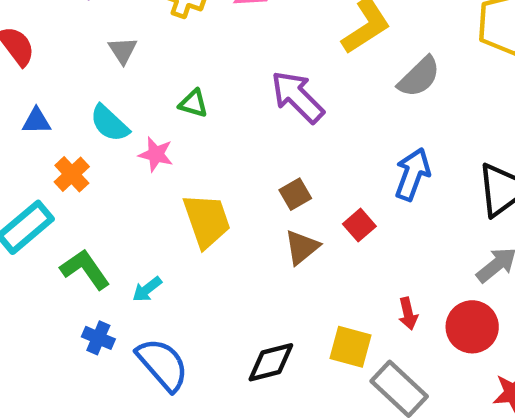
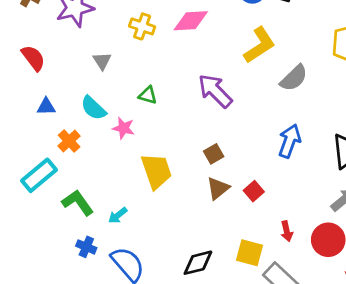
red square: (359, 225) -> (254, 191), moved

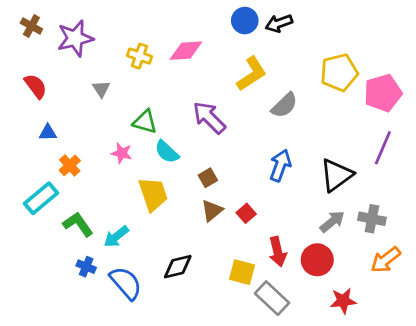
green triangle: (148, 95) -> (145, 122), size x1.4
cyan semicircle: (93, 108) -> (167, 152), moved
cyan arrow: (118, 215) -> (116, 237), size x1.4
red arrow: (287, 231) -> (278, 252), size x1.5
black diamond: (198, 263) -> (178, 267), moved

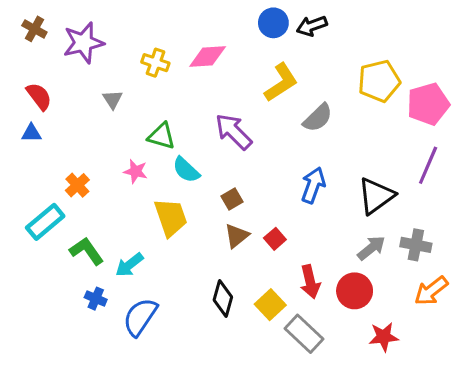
blue triangle: (48, 133) -> (31, 133), moved
black diamond: (178, 267) -> (223, 299), moved, turned -60
yellow square: (242, 272) -> (270, 305), turned 32
blue semicircle: (126, 283) -> (140, 317), turned -105

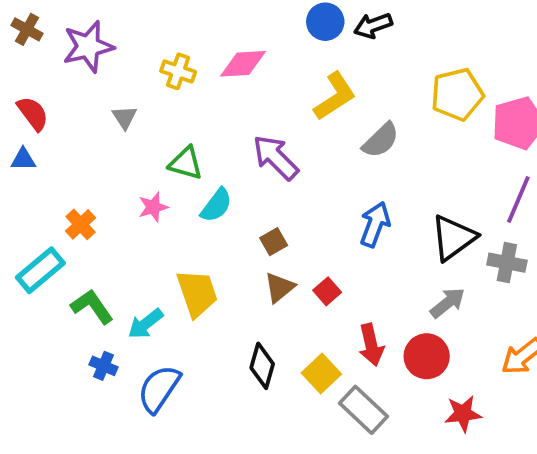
cyan semicircle: (186, 170) -> (216, 205), turned -96
pink star: (136, 171) -> (153, 207), turned -30
yellow trapezoid: (171, 217) -> (197, 293), moved
gray cross: (416, 245) -> (507, 263), moved

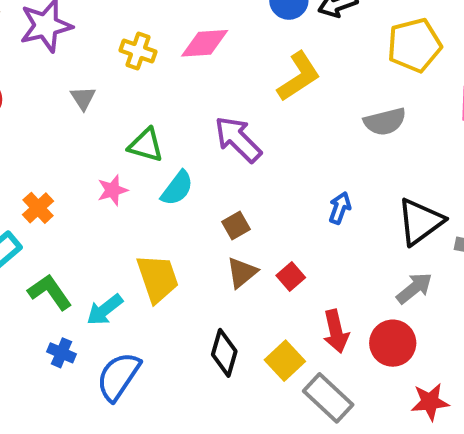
yellow pentagon: (457, 94) -> (414, 45), moved
gray semicircle: (381, 140) -> (385, 122), moved, turned 30
blue arrow: (375, 224) -> (340, 208), size x0.7

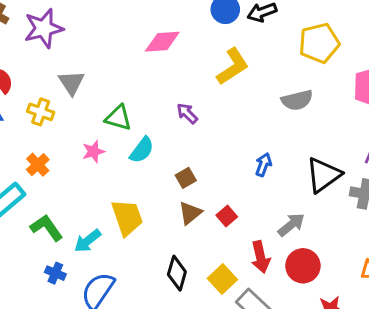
yellow cross: (138, 51) -> (41, 112), moved
gray triangle: (83, 98) -> (71, 83), size x1.4
purple arrow: (238, 139) -> (187, 113), size x0.6
gray arrow: (414, 288) -> (291, 225), moved

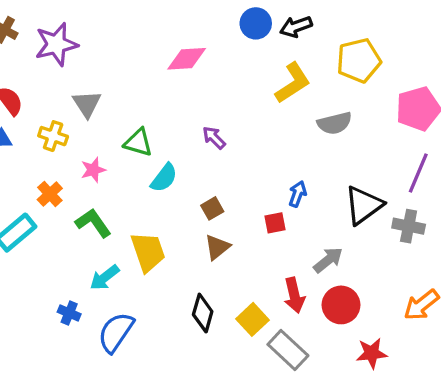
yellow L-shape: (233, 66) -> (293, 83), moved
pink star: (93, 151) -> (93, 170), moved
red square: (227, 216) -> (275, 223), moved, turned 30
green L-shape: (47, 228) -> (93, 223), moved

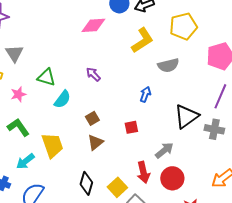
pink diamond: (187, 59) -> (93, 25), moved
blue arrow: (298, 194) -> (145, 94), moved

